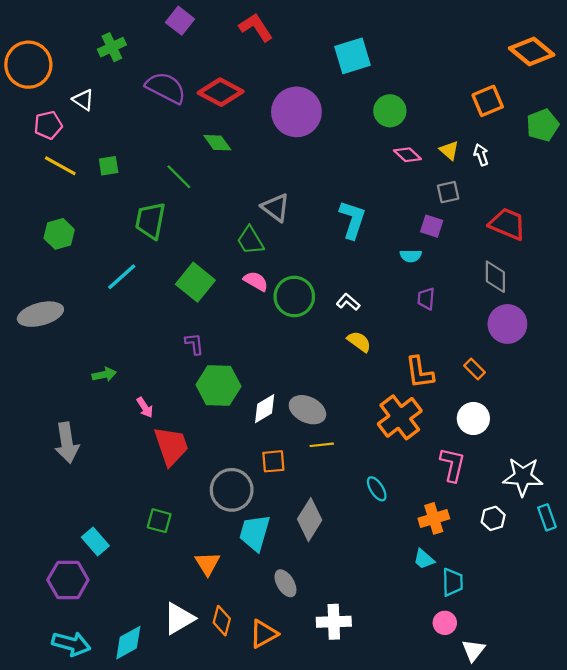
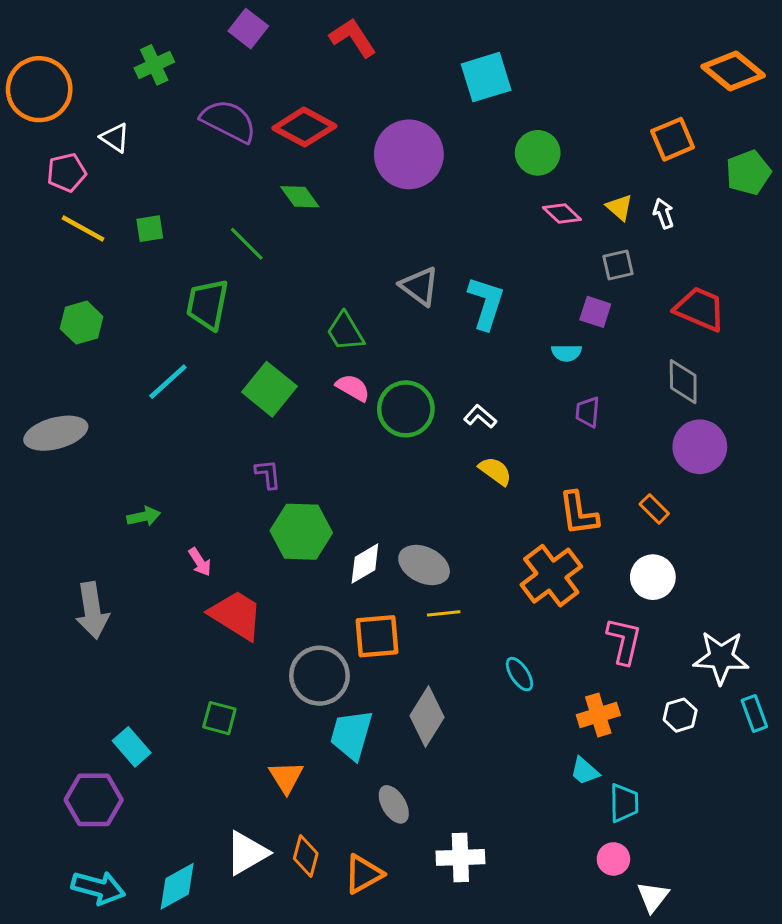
gray triangle: (276, 208) -> (419, 286), moved
red trapezoid: (171, 446) -> (236, 615), turned -39
orange square: (273, 461) -> (377, 636), size x1.4

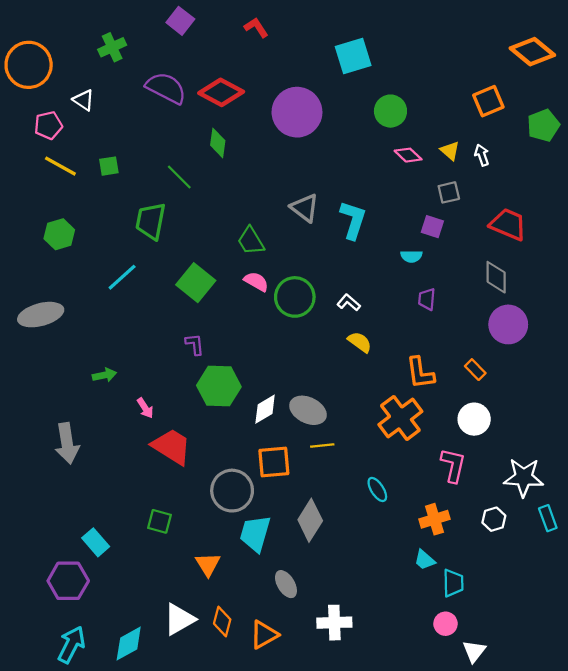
red L-shape: (353, 38) -> (256, 27), size x0.7
green diamond: (300, 197) -> (218, 143), turned 44
cyan arrow: (98, 888) -> (71, 645), turned -78

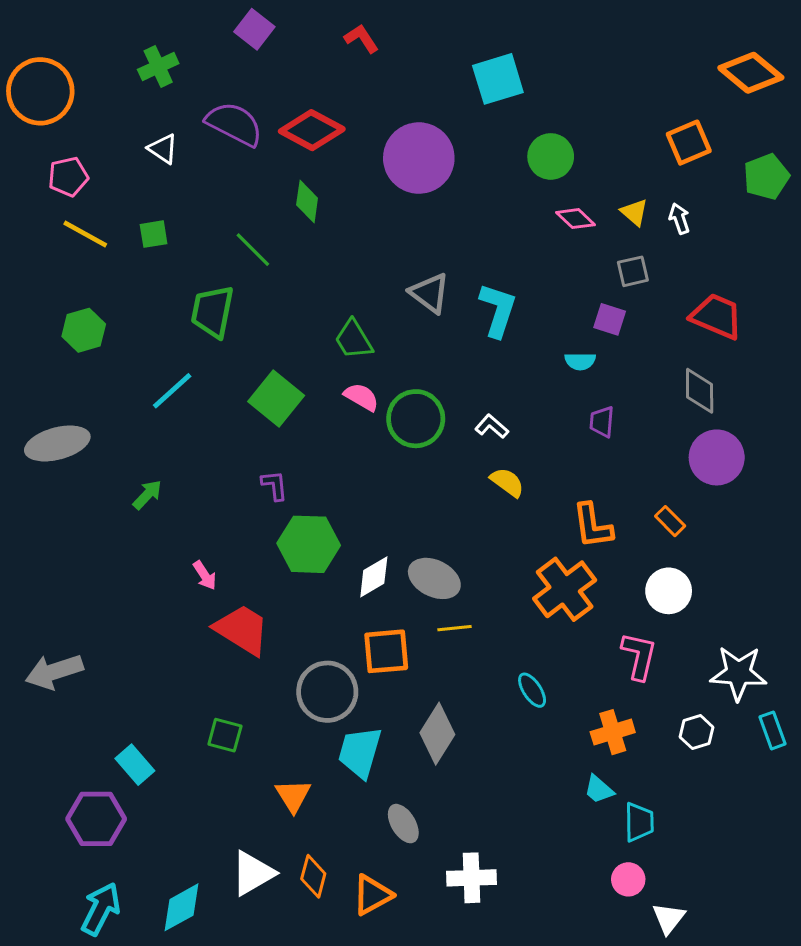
white triangle: (84, 100) -> (163, 149), moved
green arrow: (104, 375) -> (147, 495), moved, turned -35
gray arrow: (67, 443) -> (54, 672), moved, turned 81

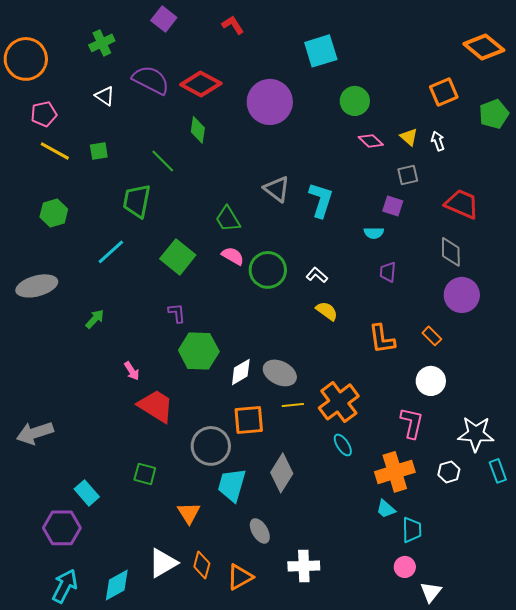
orange cross: (565, 589) -> (339, 402), moved
orange cross: (613, 732) -> (395, 472), size x1.4

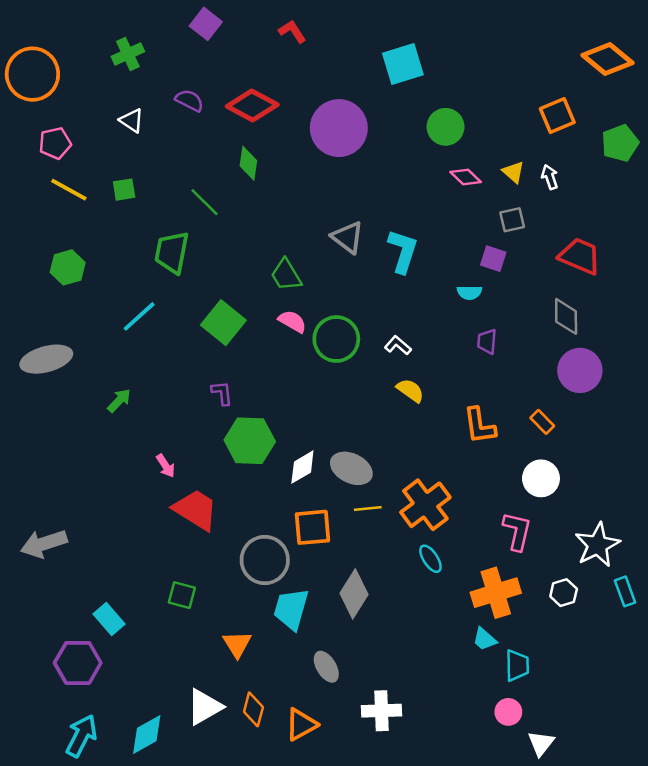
purple semicircle: (151, 80) -> (189, 100), size x0.6
white star: (476, 434) -> (597, 545), turned -30

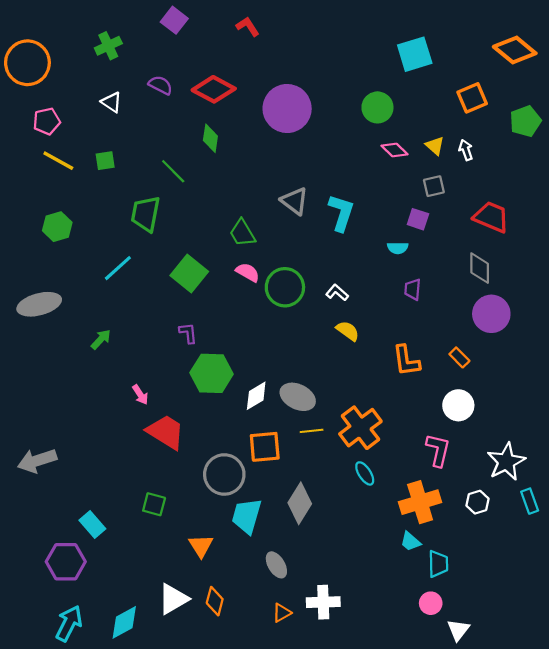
cyan square: (403, 64) -> (415, 54), moved
orange triangle: (301, 724) -> (282, 613), moved, size x0.7

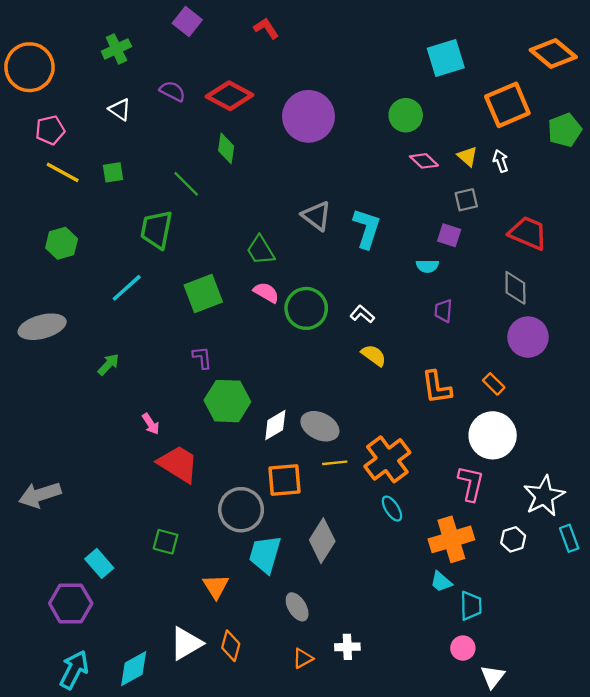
orange square: (472, 98) -> (507, 105), size x1.4
green square: (189, 273) -> (203, 294), turned 30
white circle: (458, 405) -> (493, 435), size x1.4
white cross: (323, 602) -> (347, 647), size x0.7

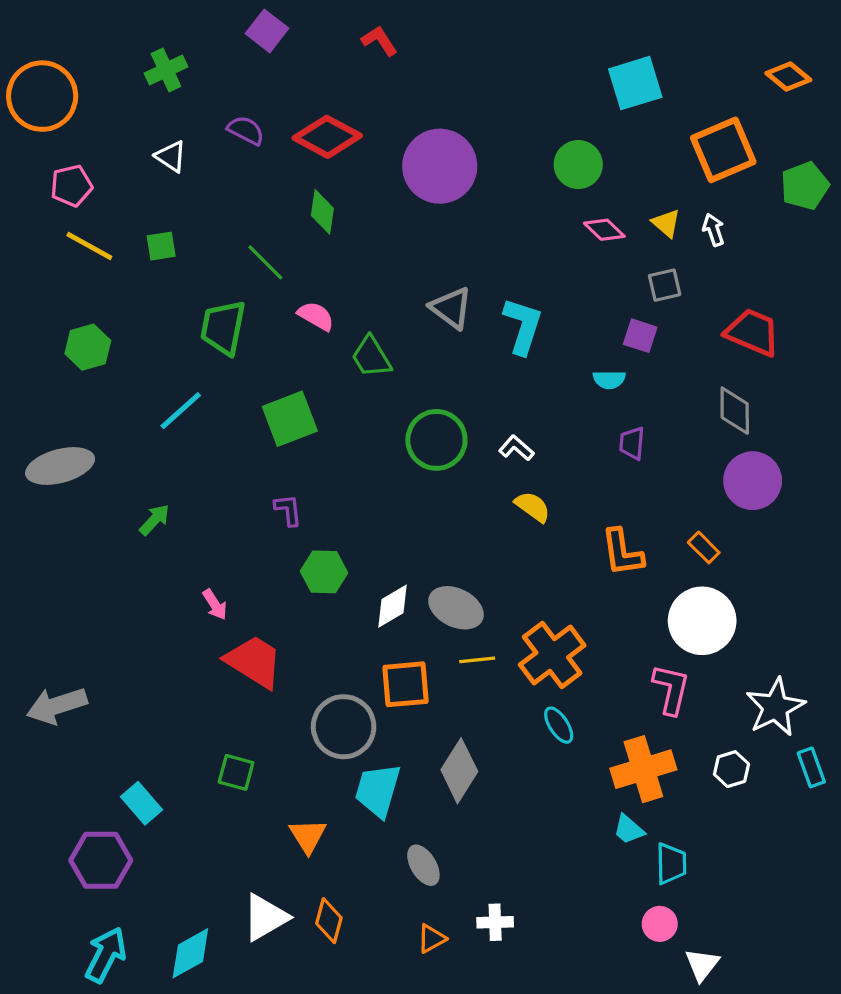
orange diamond: (553, 53) -> (788, 77), size x0.7
pink semicircle: (266, 292) -> (316, 316), moved
green hexagon: (227, 401) -> (324, 572), size x0.7

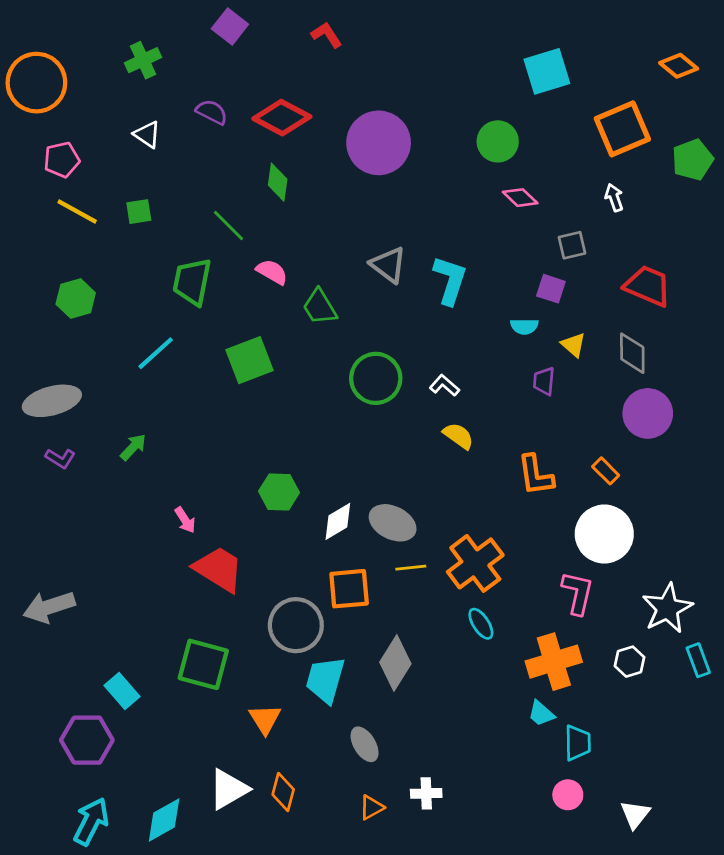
yellow triangle: (666, 223) -> (573, 345), moved
purple L-shape: (288, 510) -> (60, 458), moved, turned 128
green square: (236, 772) -> (203, 664), size x1.6
white triangle: (702, 965) -> (635, 814), moved

